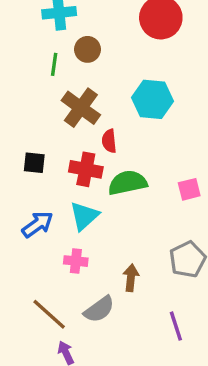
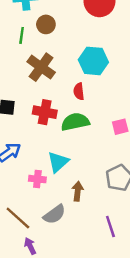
red semicircle: (109, 141) -> (79, 91), moved
cyan triangle: (84, 216) -> (58, 162), moved

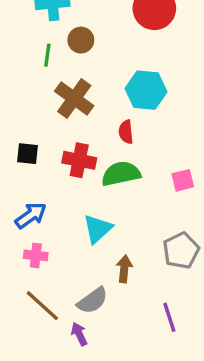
pink cross: (37, 179) -> (36, 255), moved
purple arrow: (30, 246) -> (79, 334), moved

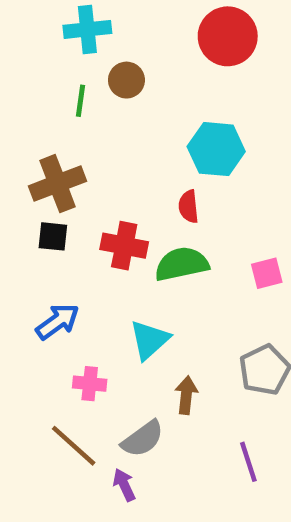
brown cross: (74, 99) -> (57, 184), moved, turned 33
pink cross: (36, 255) -> (90, 384), moved

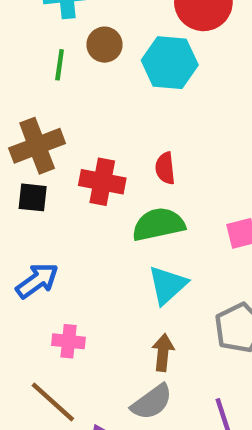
cyan hexagon: (216, 149) -> (170, 63), moved
red cross: (124, 246) -> (102, 182), moved
cyan triangle: (149, 340) -> (167, 285), moved
gray semicircle: (143, 439) -> (152, 402), moved

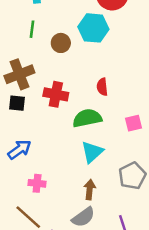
brown circle: (105, 45) -> (61, 43), moved
red semicircle: (165, 168) -> (102, 87), moved

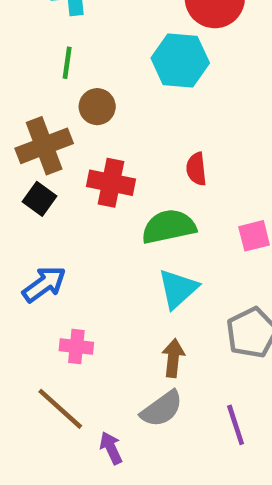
brown circle: (61, 43) -> (97, 107), moved
black square: (17, 103) -> (39, 199), turned 30

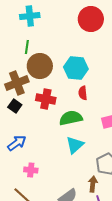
cyan hexagon: (180, 60) -> (76, 68), moved
brown circle: (97, 107) -> (40, 66), size x1.6
brown arrow: (173, 358) -> (93, 184), moved

